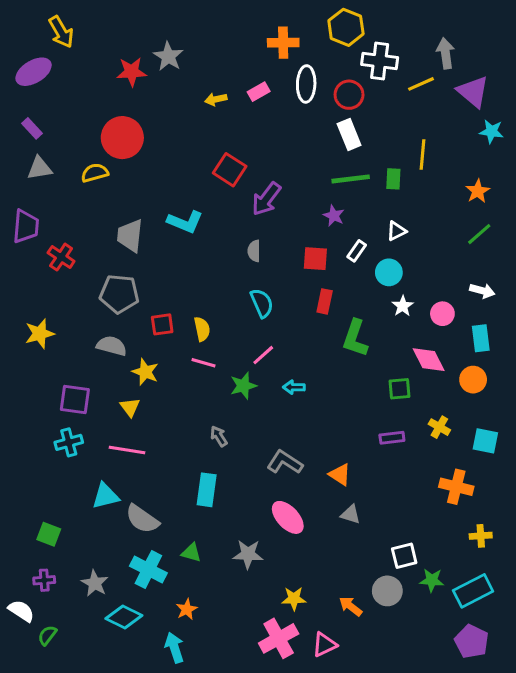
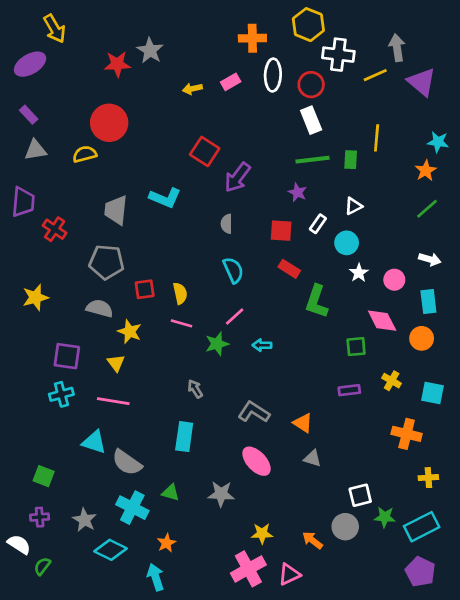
cyan star: (491, 131) -> (438, 142), moved
red rectangle: (325, 301) -> (289, 269), turned -70
cyan triangle: (105, 496) -> (94, 442), turned 32

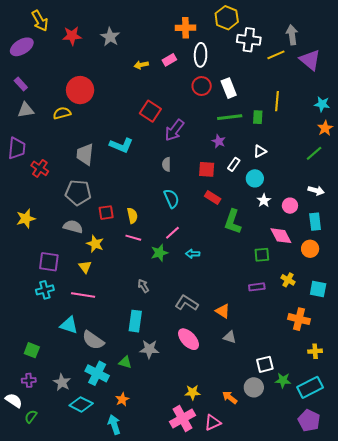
red star: (117, 64) -> (72, 36), moved
red circle: (311, 85) -> (202, 86), moved
orange star: (426, 171) -> (325, 128), moved
gray star: (221, 494) -> (149, 349), moved

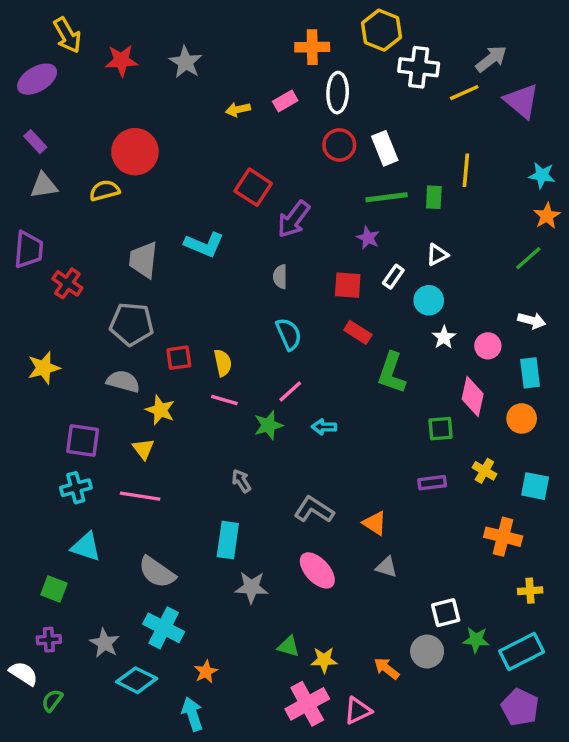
gray arrow: (292, 35) -> (491, 59), turned 60
pink diamond: (281, 236) -> (473, 397), turned 40
cyan triangle: (69, 325) -> (86, 547), moved
green triangle: (125, 362) -> (289, 646), moved

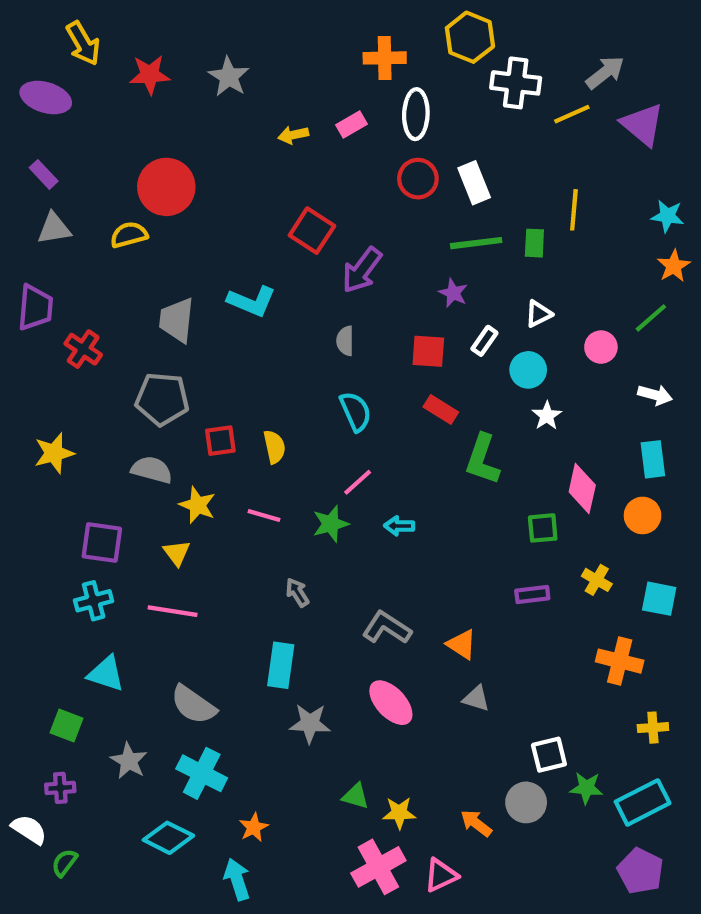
purple ellipse: (37, 79) -> (46, 97), turned 48
pink circle: (488, 346) -> (601, 347), moved
pink line: (224, 400) -> (264, 515), moved
gray star: (105, 643) -> (129, 761), moved

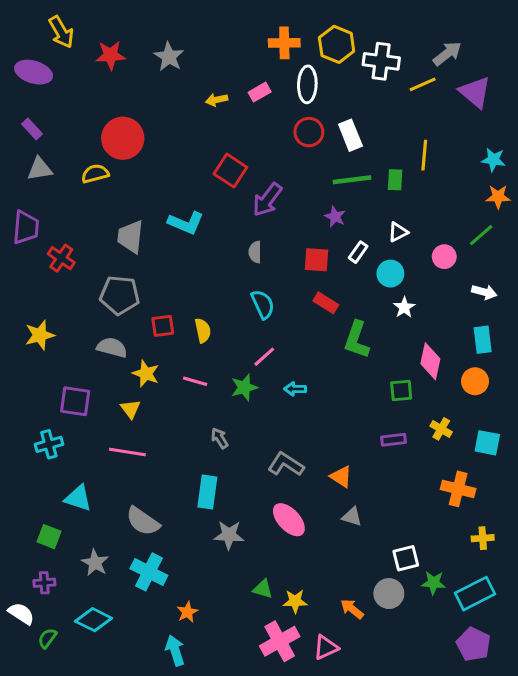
yellow hexagon: (470, 37) -> (337, 44), moved
orange star: (674, 266) -> (498, 197), turned 30
cyan cross: (94, 601) -> (49, 444), moved
cyan diamond: (168, 838) -> (94, 620), moved

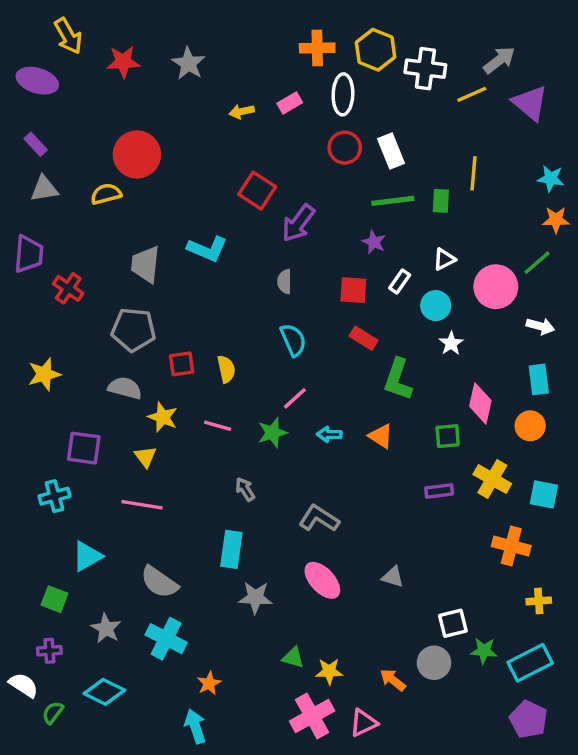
pink circle: (444, 257) -> (496, 287), size x1.6
yellow cross: (441, 429) -> (492, 479), size x1.5
orange triangle: (341, 477) -> (381, 436), moved
cyan triangle: (78, 498) -> (87, 556), turned -48

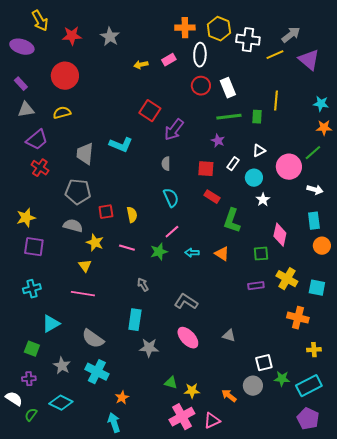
red circle: (137, 154) -> (65, 76), moved
purple trapezoid: (29, 254) -> (37, 140), moved, turned 45
orange circle: (530, 426) -> (322, 246), moved
purple square: (84, 448) -> (34, 247), moved

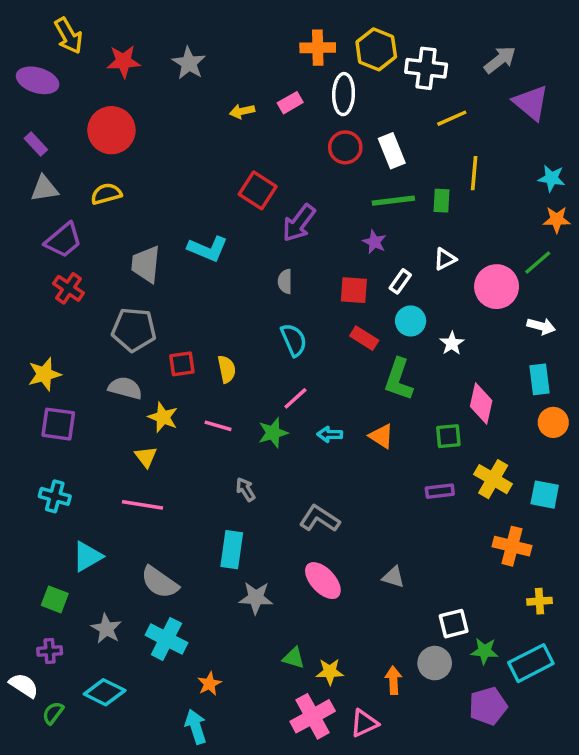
yellow line: (275, 55) -> (452, 118), moved
cyan circle: (254, 178) -> (411, 321), moved
cyan cross: (32, 289) -> (55, 496), turned 30
orange arrow: (229, 396) -> (393, 680), turned 49
purple pentagon: (308, 419) -> (488, 706), moved, turned 30

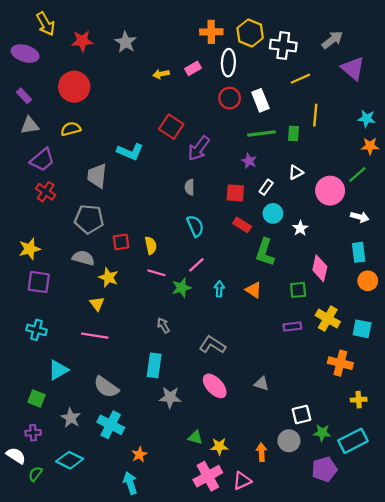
cyan L-shape: (208, 249) -> (130, 152), moved
pink line: (218, 426) -> (156, 273), moved
cyan arrow: (330, 434) -> (219, 289), turned 91

